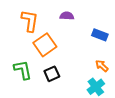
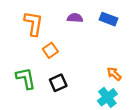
blue rectangle: (100, 35) -> (109, 19), moved
orange square: (45, 45) -> (50, 50), size x0.6

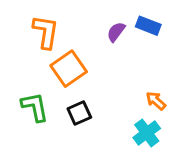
purple semicircle: (75, 18) -> (116, 32), moved, turned -56
orange square: (50, 50) -> (69, 69), size x1.6

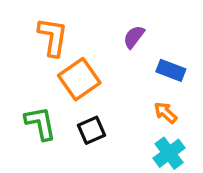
blue rectangle: (148, 26) -> (171, 70), moved
orange arrow: (156, 101) -> (166, 113), moved

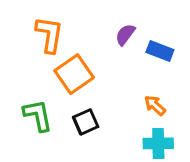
blue rectangle: (171, 70) -> (160, 51), moved
cyan cross: (169, 153) -> (158, 143), turned 36

